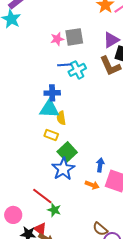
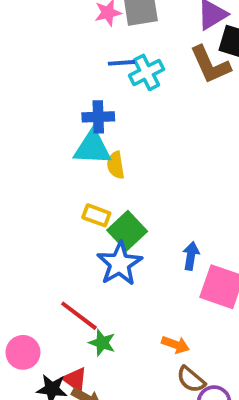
yellow rectangle: (51, 135) -> (96, 215), moved
orange arrow: (92, 185) -> (175, 345), moved

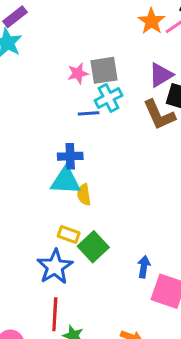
cyan cross: (147, 72) -> (109, 98), moved
blue star: (119, 264) -> (55, 267), moved
red line: (79, 316) -> (55, 314), turned 56

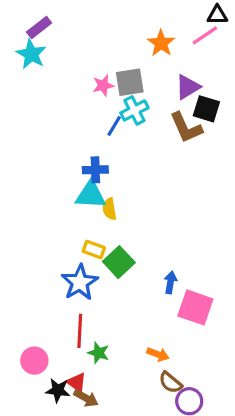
orange star: (151, 21) -> (161, 43), moved
blue line: (89, 113) -> (114, 126), turned -55

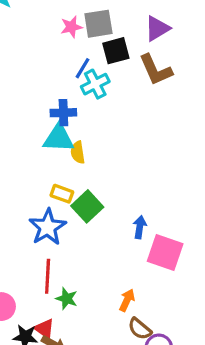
black square: (206, 109) -> (116, 51), moved, turned -32
cyan cross: (134, 110) -> (95, 84), moved
orange arrow: (158, 354) -> (127, 300), turned -85

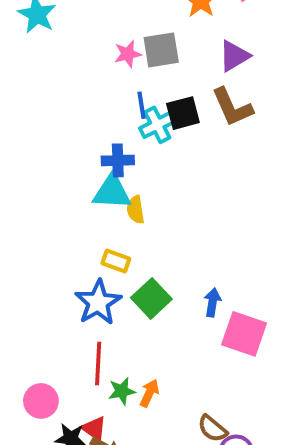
black square: (116, 51) -> (183, 113), moved
blue line: (83, 68) -> (141, 105), turned -40
green square: (87, 206) -> (151, 298), moved
green star: (67, 299) -> (122, 391), turned -30
orange arrow: (127, 300) -> (149, 393), moved

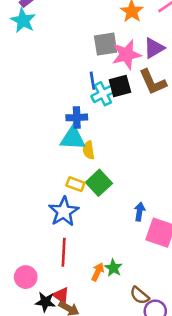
pink star: (128, 54) -> (126, 55), moved, size x1.6
green square: (151, 298) -> (99, 183), moved
green star: (122, 391) -> (113, 268), moved, turned -30

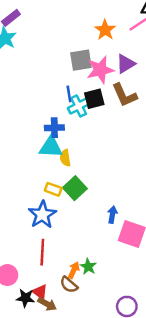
brown semicircle: (140, 295) -> (69, 285), moved

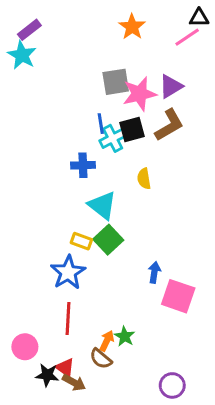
orange star: (105, 30) -> (132, 27), moved
brown L-shape: (124, 95) -> (169, 125), turned -96
cyan triangle: (51, 147) -> (102, 205), moved, turned 35
yellow semicircle: (65, 158) -> (144, 179), moved

